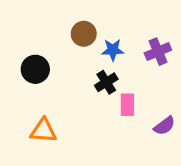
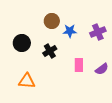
black cross: (106, 82) -> (50, 51), moved
purple semicircle: (164, 126) -> (102, 69), moved

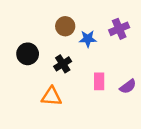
purple cross: (98, 32) -> (119, 29), moved
orange triangle: (27, 81) -> (51, 96), moved

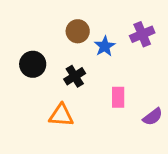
blue star: (88, 39) -> (105, 46), turned -30
purple semicircle: (128, 86) -> (153, 117), moved

